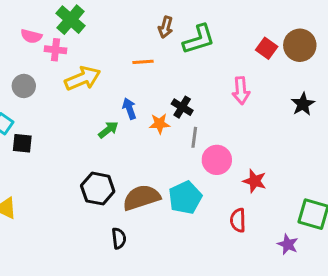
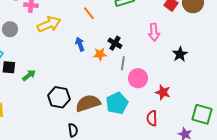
orange line: (143, 62) -> (89, 13), turned 56
black star: (303, 104) -> (180, 54), moved
green arrow: (108, 130) -> (29, 75), moved

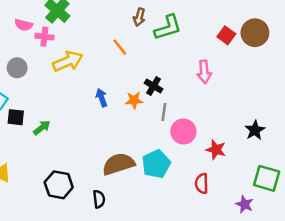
blue arrow: (80, 44) -> (102, 98), moved
black star: (180, 54) -> (255, 130), moved
black hexagon: (59, 97) -> (59, 185), moved

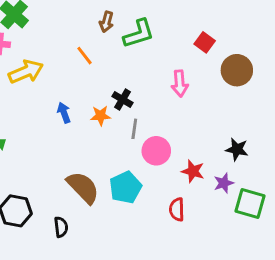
brown circle: (255, 33) -> (237, 70), moved
black star: (255, 130) -> (237, 149), turned -30
brown semicircle: (118, 164) -> (83, 187), turned 64
purple star: (245, 204) -> (224, 183), moved, turned 30

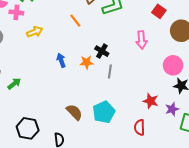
yellow arrow: (26, 72) -> (35, 32), size x0.7
pink circle: (156, 151) -> (173, 65), moved
brown semicircle: (83, 187) -> (74, 112), size x0.7

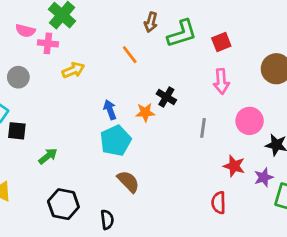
red square: (159, 11) -> (221, 42), moved, turned 32
pink circle: (173, 65) -> (250, 121), moved
gray line: (110, 71) -> (203, 128), moved
green arrow: (14, 84) -> (48, 156), moved
cyan pentagon: (104, 112) -> (116, 141), moved

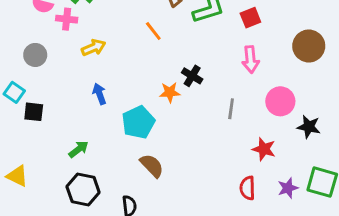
blue arrow: (110, 110) -> (99, 94), moved
green arrow: (48, 156) -> (79, 149), moved
purple star: (264, 177) -> (288, 188), moved

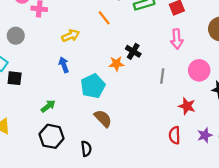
yellow arrow: (94, 48) -> (71, 36), moved

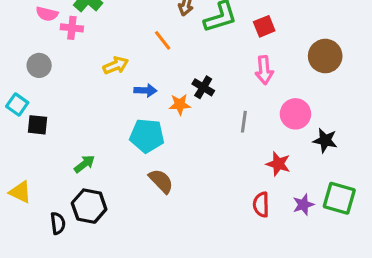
blue arrow: (64, 65) -> (145, 90), moved, turned 112
cyan pentagon: (93, 86) -> (147, 136), turned 30
black semicircle: (86, 149) -> (58, 223), moved

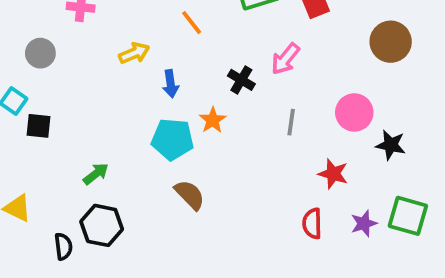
pink arrow: (264, 70) -> (285, 59), moved, turned 44
blue arrow: (145, 90) -> (171, 84), turned 80
orange star: (180, 104) -> (213, 120), moved, turned -30

